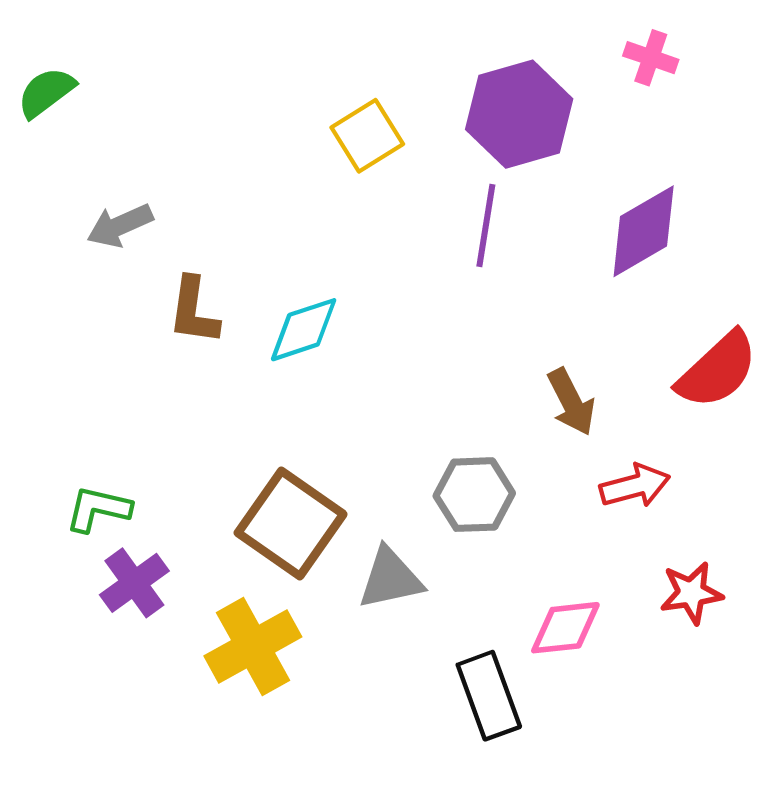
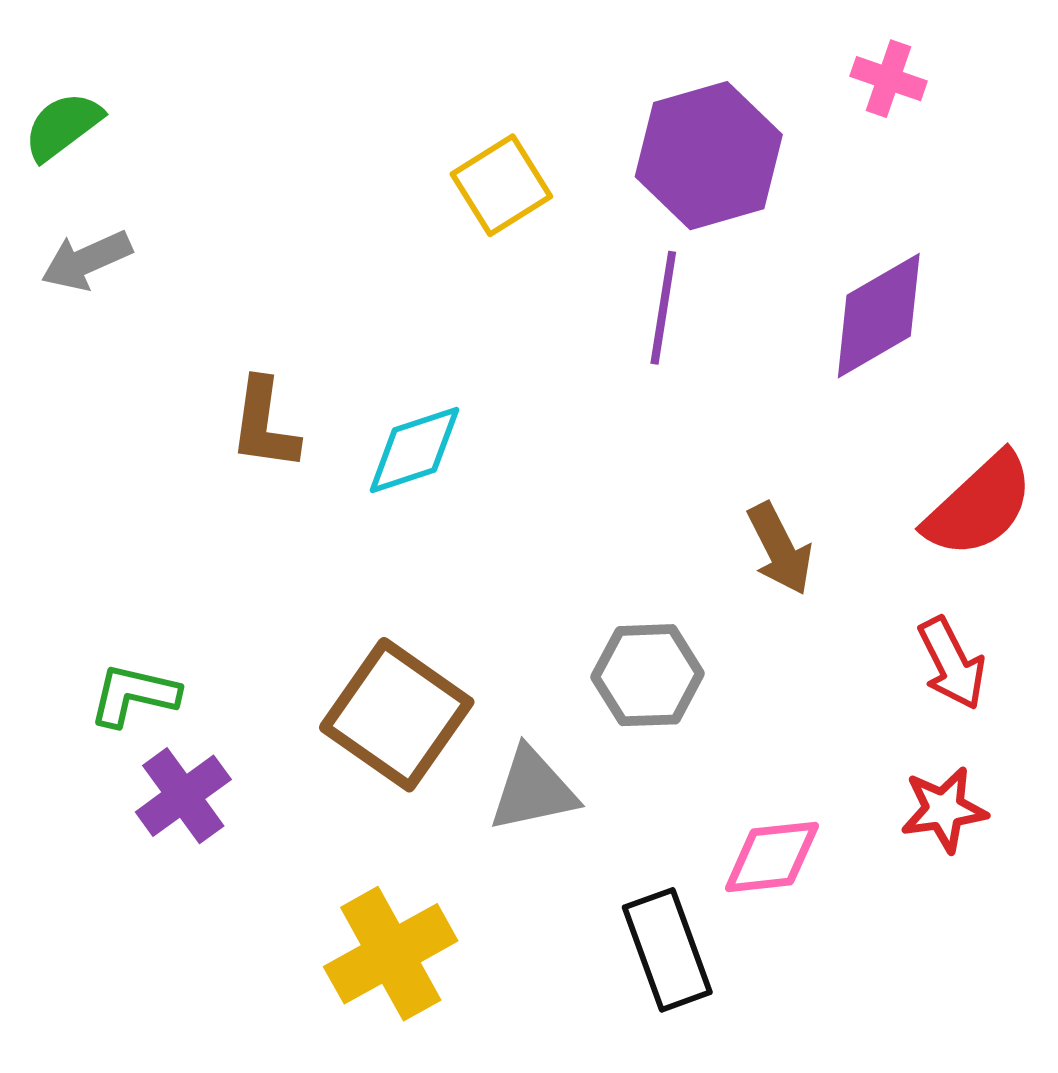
gray arrow: (120, 225) -> (87, 260), moved
red arrow: (635, 486) -> (952, 663), moved, turned 78
yellow cross: (253, 646) -> (391, 954), moved

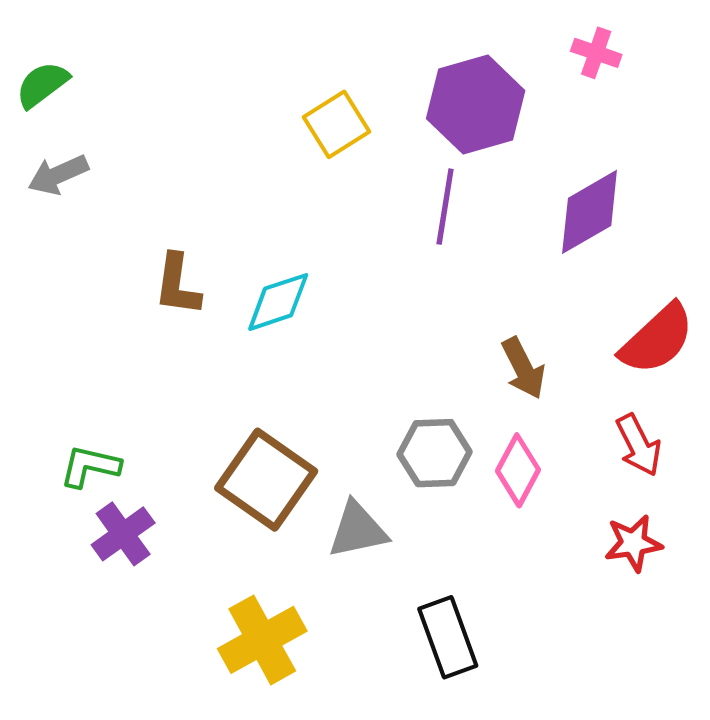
pink diamond: (772, 857) -> (518, 470), moved, turned -56

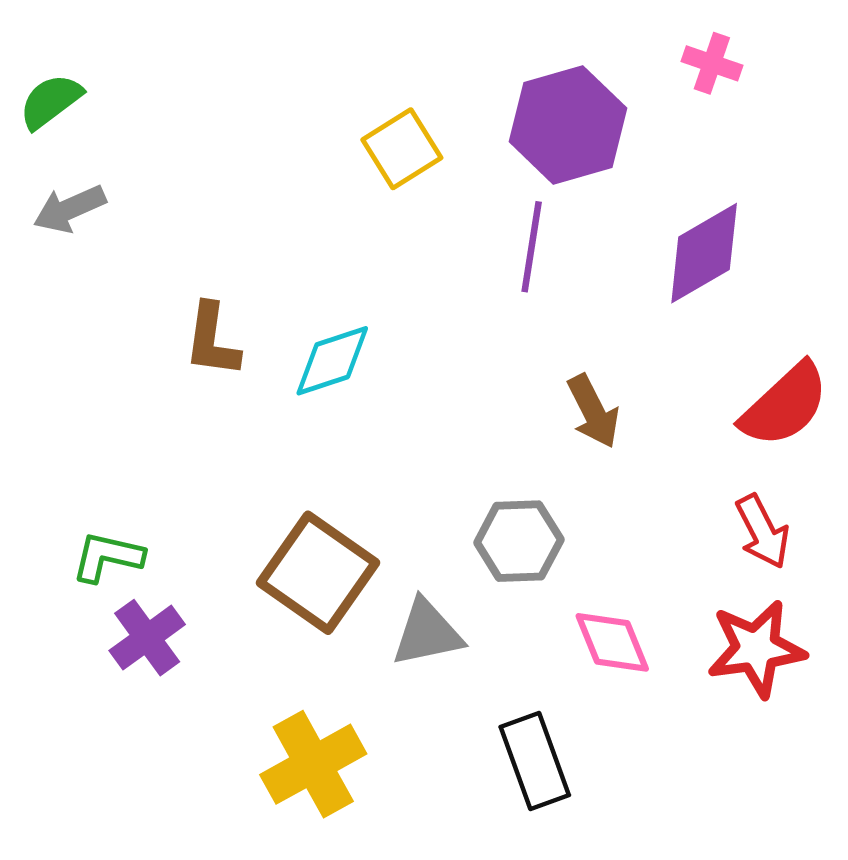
brown arrow: (523, 368) -> (593, 411), moved
pink diamond: (518, 470) -> (612, 642), moved, turned -50
red star: (633, 543) -> (756, 649), size x1.4

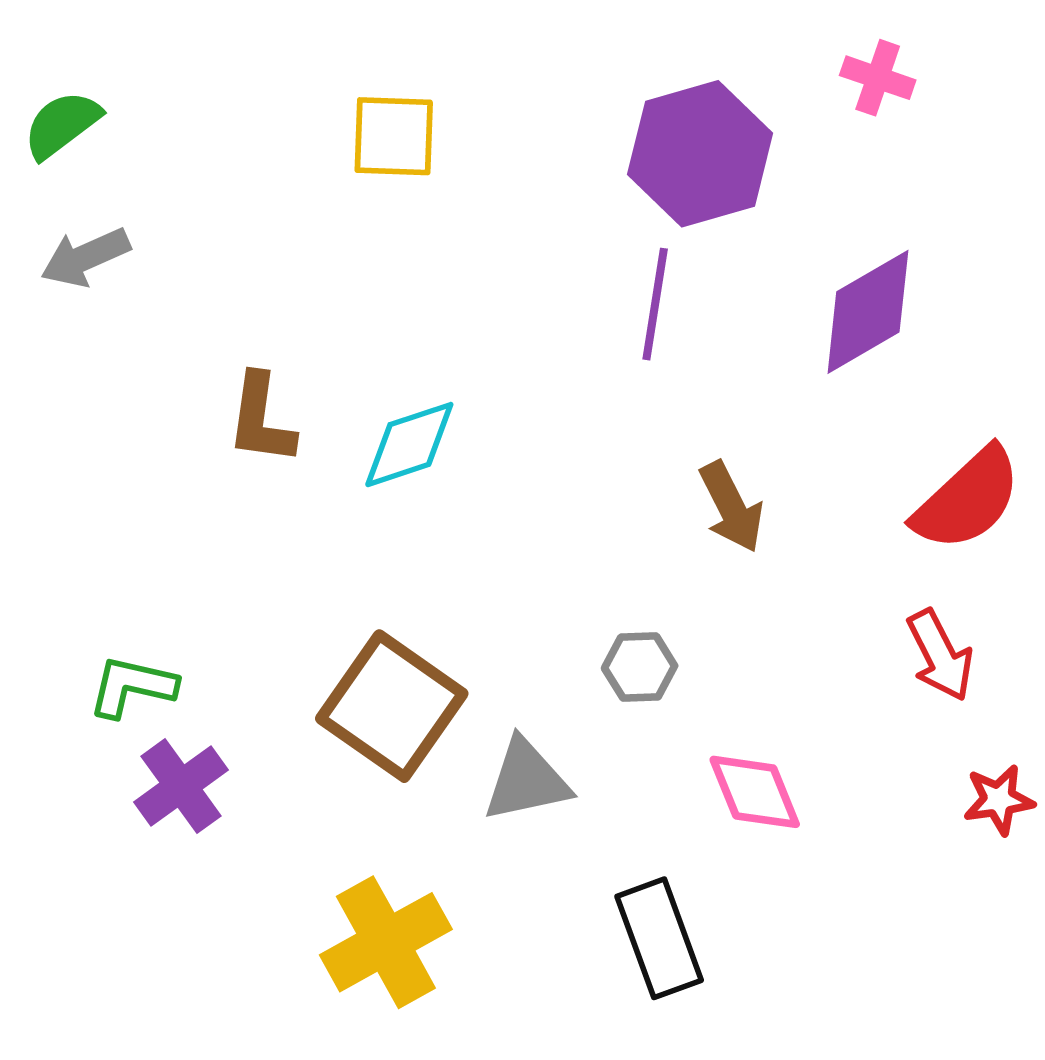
yellow square: (402, 149) -> (394, 136), moved, turned 34
gray hexagon: (519, 541) -> (640, 667), size x0.7
red star: (756, 649) -> (999, 800), moved, size x0.6

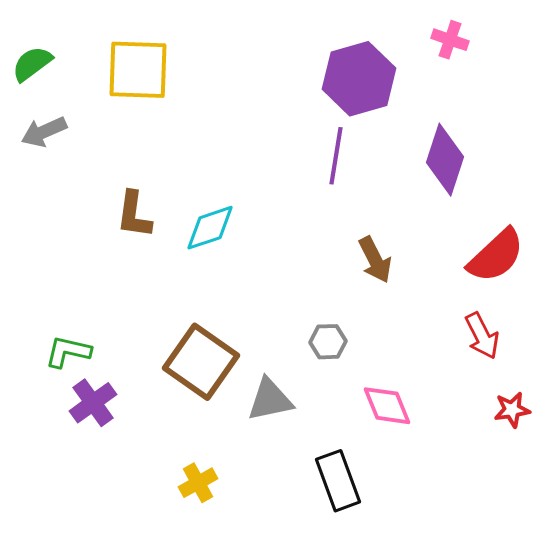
yellow square: (394, 136) -> (138, 70), moved, size x1.4
purple diamond: (868, 312) -> (445, 160), turned -42
yellow cross: (386, 942) -> (198, 483), size x0.6

